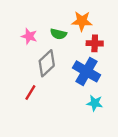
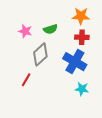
orange star: (82, 21) -> (81, 16), moved
green semicircle: (58, 34) -> (50, 29), turned -32

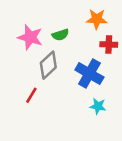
pink star: (25, 31) -> (30, 37), size x1.5
red cross: (82, 37) -> (109, 45), moved

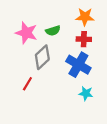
red cross: (109, 45) -> (84, 39), moved

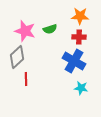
gray diamond: (42, 57) -> (17, 57), moved
red line: (27, 84) -> (26, 79), turned -32

